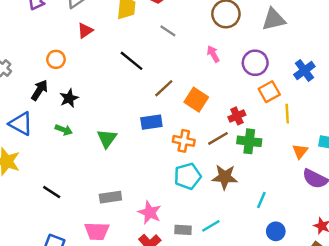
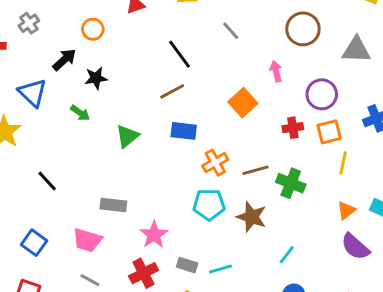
brown line: (164, 88) -> (172, 91), moved
orange square: (196, 100) -> (243, 103), moved
red cross: (237, 116) -> (293, 128), moved
orange cross: (184, 141) -> (215, 163), turned 35

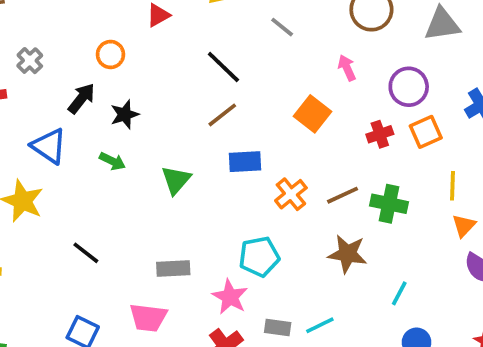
yellow line: (343, 163) -> (453, 186), moved
cyan pentagon: (209, 204) -> (259, 257), moved

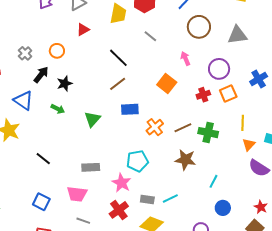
gray cross: (30, 61) -> (25, 53), moved

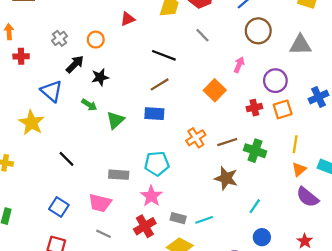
black line: (118, 58) -> (164, 55), turned -30
pink arrow: (185, 59) -> (239, 65), turned 40
blue rectangle: (130, 109) -> (154, 114), moved
green triangle: (92, 119) -> (115, 120), moved
cyan pentagon: (137, 161) -> (157, 164), moved

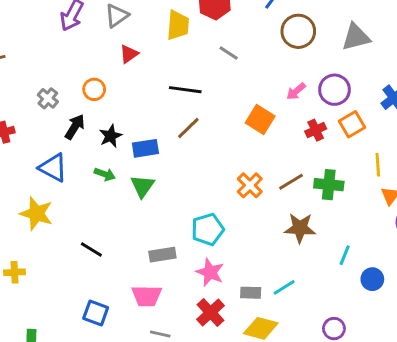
pink arrow: (239, 65) -> (296, 91), moved, turned -140
blue rectangle: (154, 114) -> (145, 148), moved
blue circle: (262, 237) -> (372, 279), moved

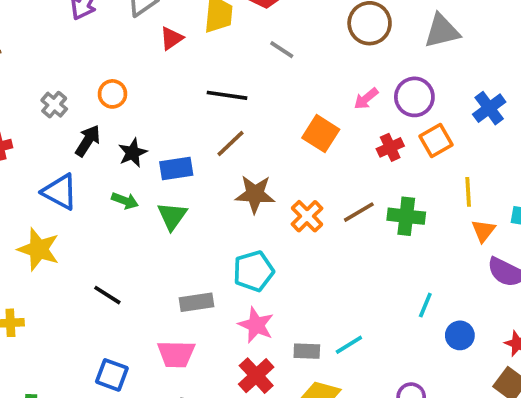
red triangle: (129, 54) -> (171, 38), moved
brown star: (300, 228) -> (255, 194), moved

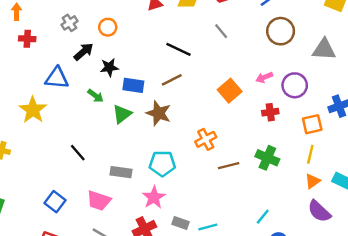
orange square: (436, 141) -> (312, 124), moved
blue triangle: (60, 192) -> (57, 78), turned -40
brown star: (255, 194) -> (159, 113), moved
brown line: (359, 212) -> (229, 166), moved
black line: (107, 295) -> (78, 153), moved

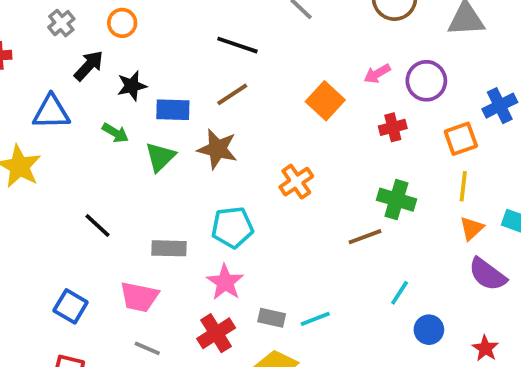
brown line: (229, 166) -> (365, 237), moved

